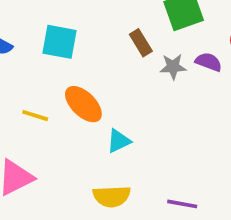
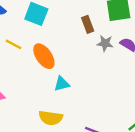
yellow line: (35, 116) -> (14, 44), moved

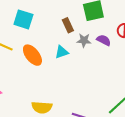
cyan triangle: (62, 84) -> (62, 52), moved

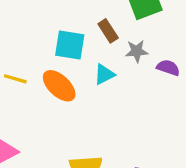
cyan square: (23, 19) -> (70, 45), moved
purple semicircle: (104, 40) -> (168, 68), moved

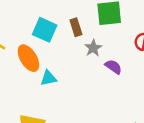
gray star: (137, 51) -> (93, 48), turned 30
cyan triangle: (104, 74) -> (48, 78), moved

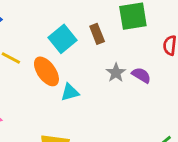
cyan square: (45, 30) -> (62, 39), turned 30
gray star: (93, 48) -> (116, 73), moved

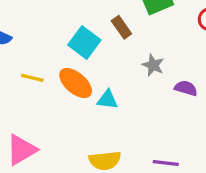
purple semicircle: (141, 75) -> (186, 88), moved
cyan triangle: (70, 92) -> (107, 100), turned 36

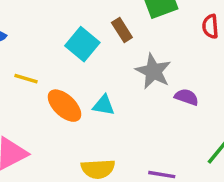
gray star: (153, 65) -> (153, 71), size x1.5
orange ellipse: (76, 83) -> (64, 106), moved

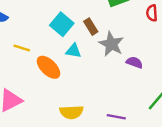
brown rectangle: (122, 30) -> (91, 27), moved
cyan triangle: (104, 105) -> (73, 51), moved

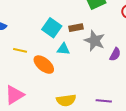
brown rectangle: (91, 27) -> (76, 28), turned -64
purple semicircle: (134, 62) -> (115, 54), turned 104

